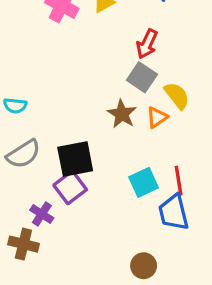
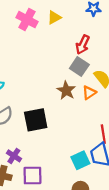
cyan square: (144, 182) -> (80, 160), moved
purple square: (70, 187) -> (32, 176), moved, turned 36

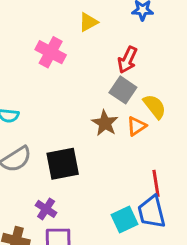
pink cross: (27, 20) -> (51, 52), moved
purple cross: (14, 156) -> (46, 209), moved

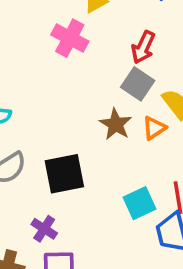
pink cross: (51, 52) -> (70, 38), moved
cyan square: (124, 220) -> (139, 203), moved

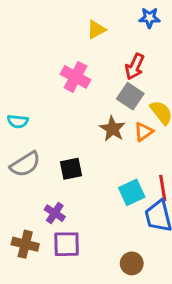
pink cross: (70, 38) -> (75, 77), moved
black square: (64, 174) -> (71, 169), size x0.7

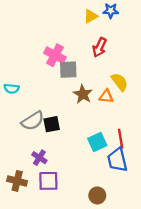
yellow triangle: (96, 30) -> (91, 16), moved
gray square: (130, 96) -> (68, 70), moved, turned -36
orange triangle: (144, 132) -> (106, 96), turned 40
gray semicircle: (25, 164) -> (33, 121), moved

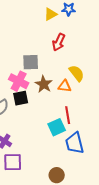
pink cross: (55, 55) -> (19, 81), moved
black square: (52, 124) -> (21, 98), moved
red line: (121, 139) -> (68, 115), moved

